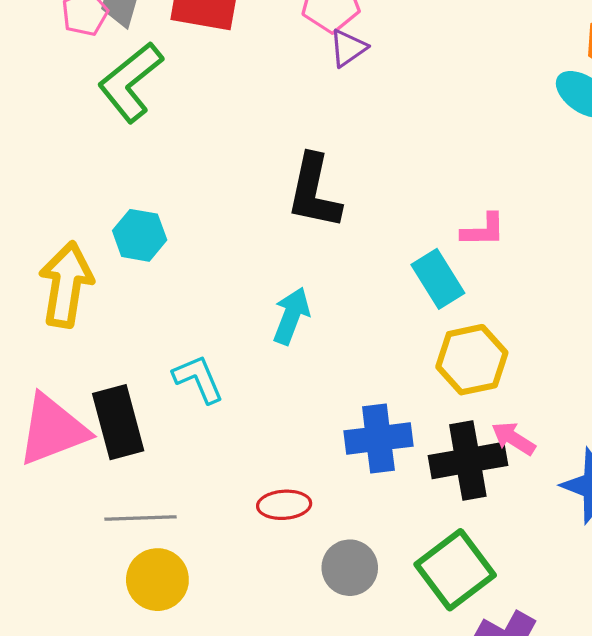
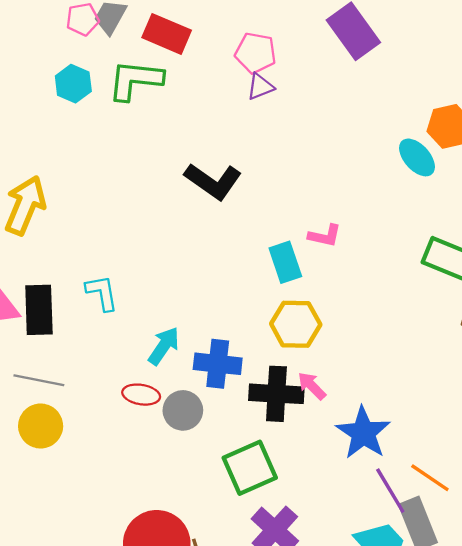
green L-shape: (130, 82) -> (135, 80), moved, turned 32
black L-shape: (314, 192) -> (213, 181), turned -80
cyan hexagon: (140, 235) -> (73, 84), moved
cyan arrow: (291, 316) -> (164, 346), moved
gray circle: (350, 568) -> (183, 410), moved

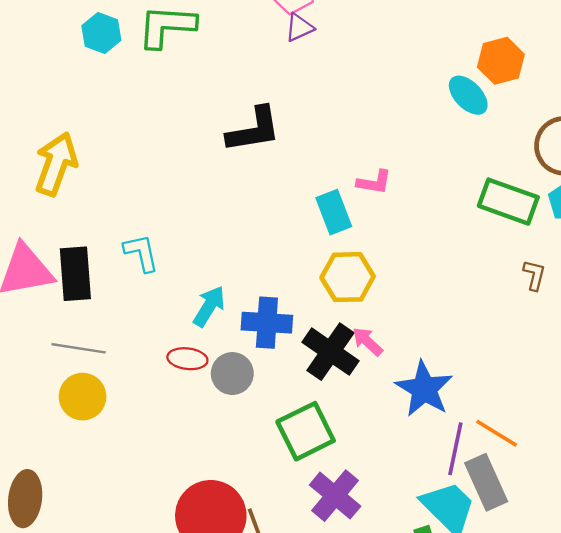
black L-shape: (213, 181) -> (254, 130), turned -42
black cross: (276, 394) -> (330, 352), turned 34
purple line: (390, 491) -> (455, 449), turned 45

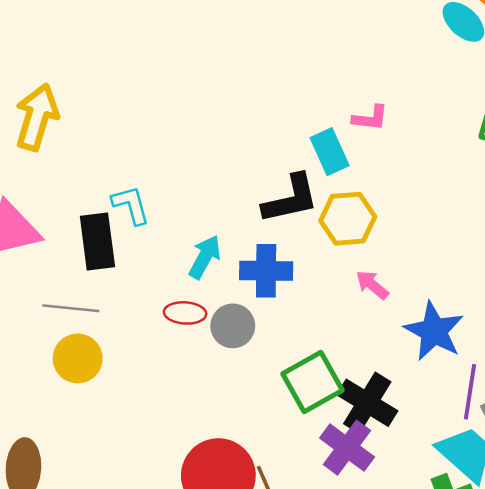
black L-shape: (254, 130) -> (291, 199), moved
black rectangle: (75, 274) -> (97, 241), moved
black cross: (330, 352) -> (367, 403), moved

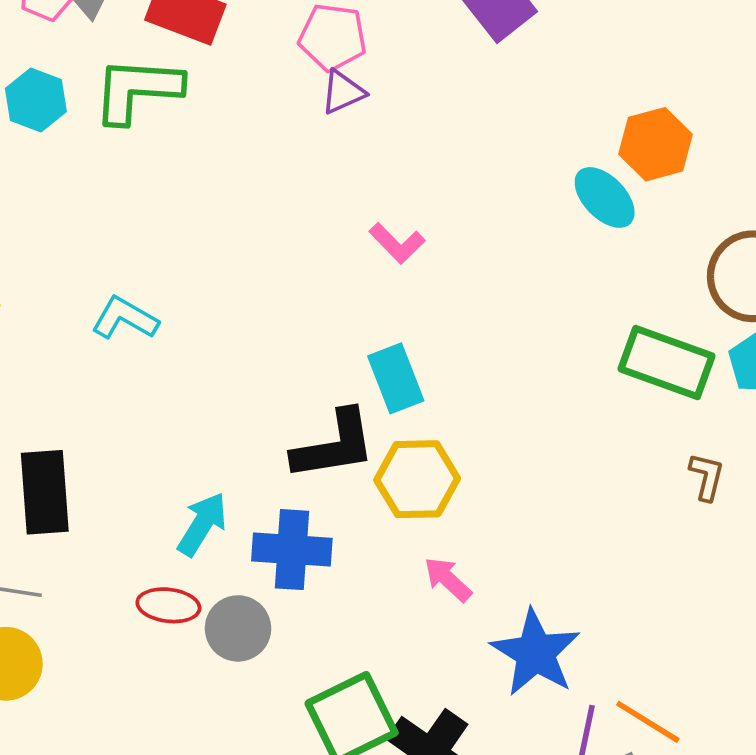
pink L-shape: (370, 118) -> (397, 243), moved, turned 36
cyan L-shape: (131, 205) -> (125, 318), moved, turned -48

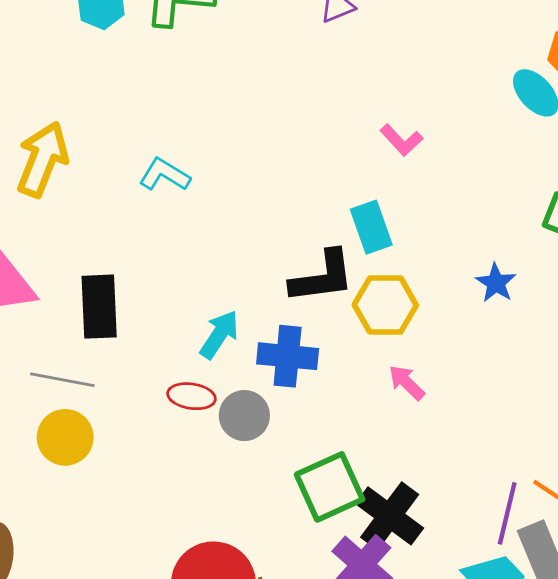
pink L-shape: (397, 243) -> (401, 140), moved
blue star: (535, 653) -> (496, 283), moved, size x0.6

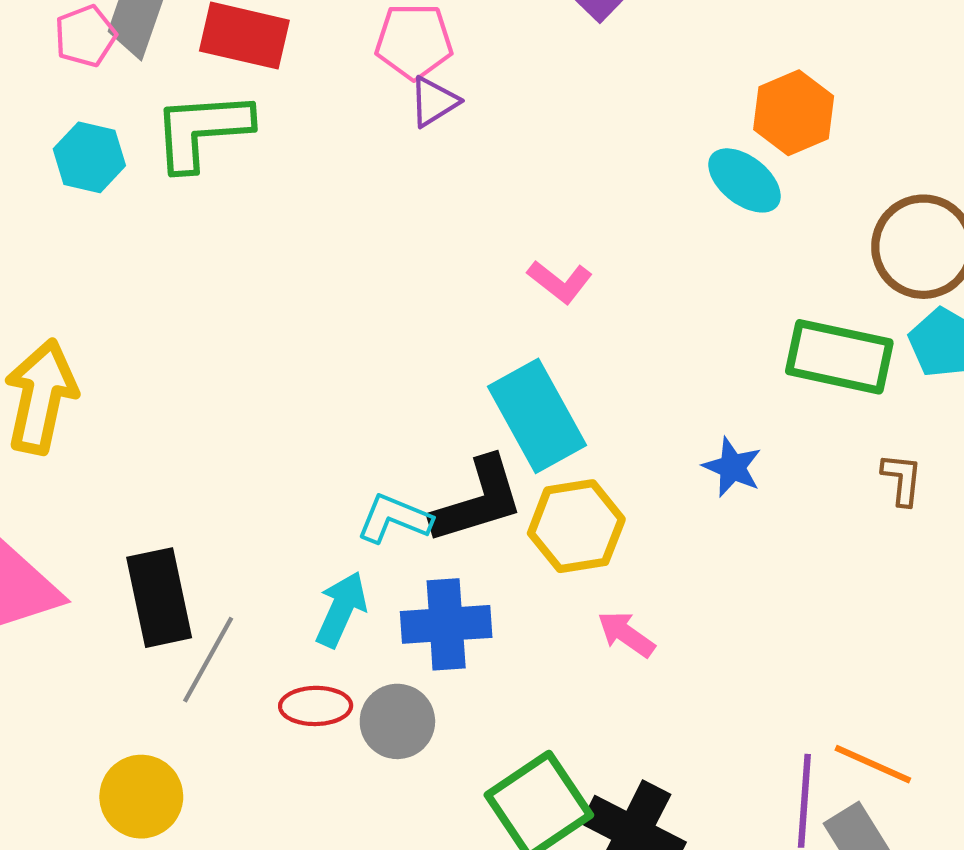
cyan L-shape: (164, 175) -> (394, 519), moved
cyan rectangle: (371, 227) -> (537, 416), size x1.4
gray line: (62, 380) -> (208, 660), moved, turned -62

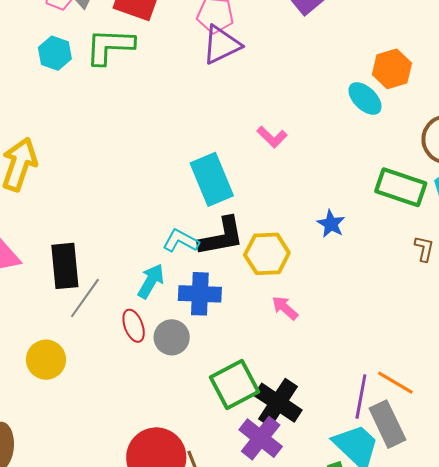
purple triangle: (434, 102) -> (221, 45), size x1.6
cyan rectangle: (537, 416) -> (212, 179), moved
blue star: (732, 467) -> (331, 224), moved
red ellipse: (316, 706) -> (134, 326), turned 64

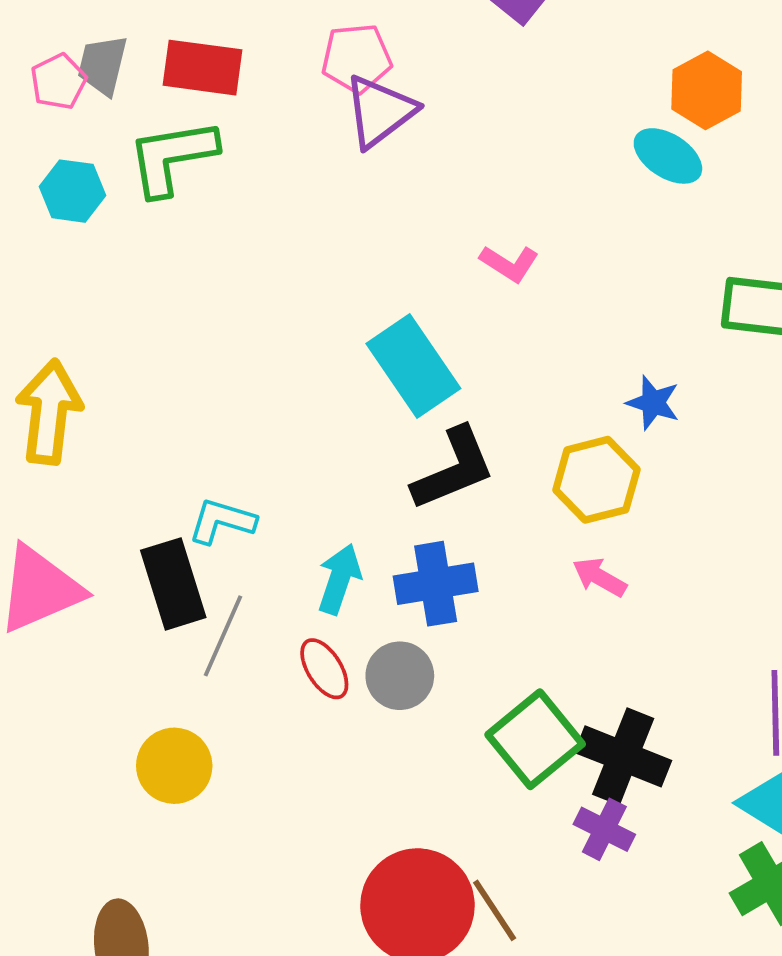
cyan L-shape: (181, 241) -> (222, 521), moved
yellow hexagon: (267, 254) -> (596, 480), moved
purple cross: (261, 438) -> (604, 829), size x0.7

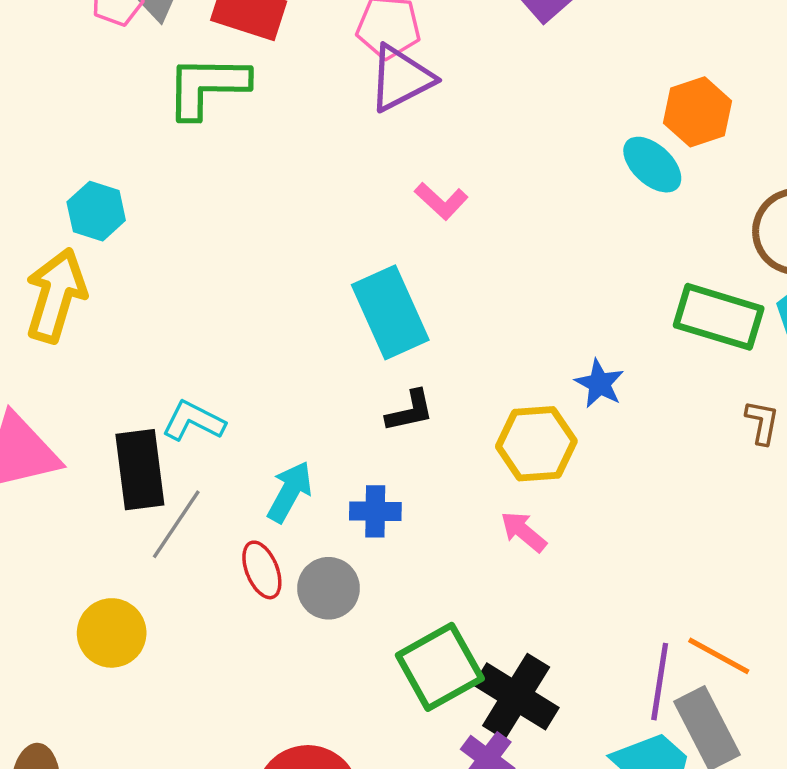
cyan hexagon: (72, 191) -> (96, 211), moved
pink L-shape: (509, 263) -> (441, 201), moved
black L-shape: (454, 469) -> (410, 411), size x0.6
blue cross: (436, 584) -> (375, 511), size x0.7

